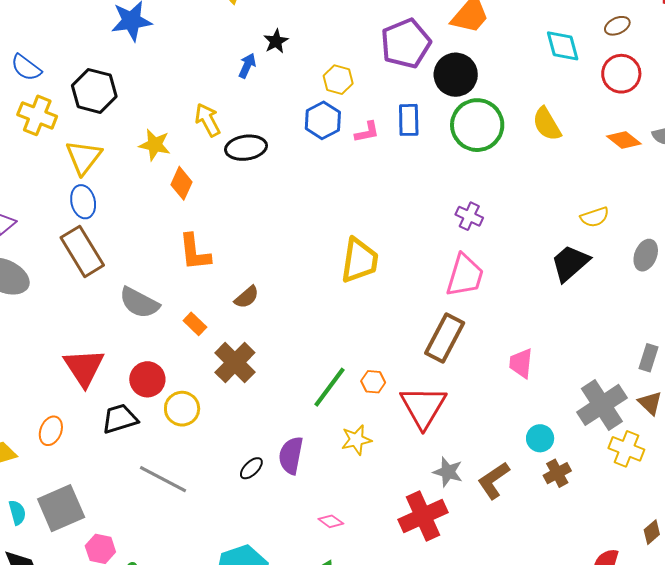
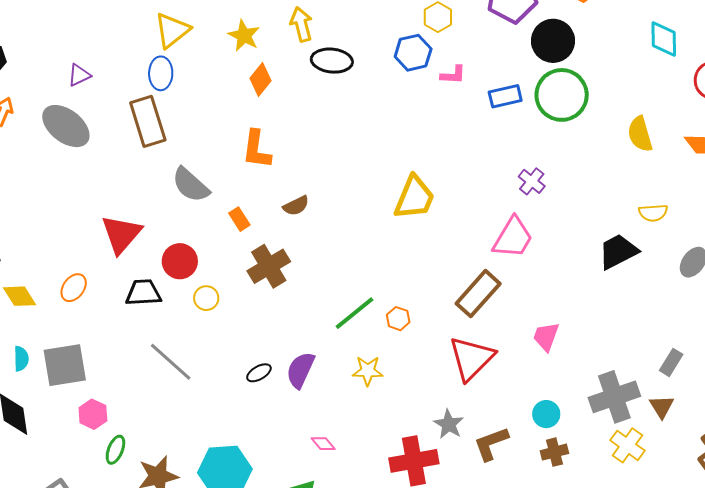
blue rectangle: (409, 120) -> (505, 96), moved, turned 64
yellow semicircle: (547, 124) -> (640, 134), moved
red triangle: (423, 407) -> (472, 358), moved
yellow circle: (182, 409) -> (206, 298), size x0.7

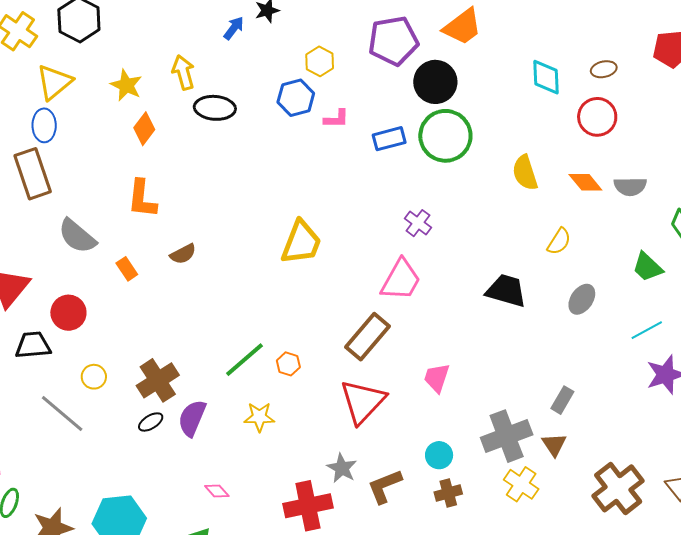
yellow semicircle: (653, 213) -> (559, 241), moved, turned -52
black trapezoid: (618, 251) -> (506, 291), turned 45
brown cross: (269, 266) -> (158, 380), moved
yellow circle: (206, 298) -> (94, 377), moved

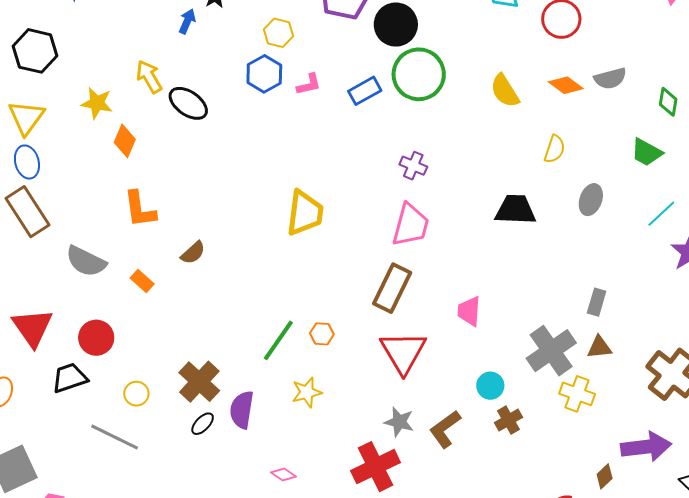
black ellipse: (215, 108) -> (188, 103), turned 45
brown triangle: (554, 445) -> (599, 347), turned -48

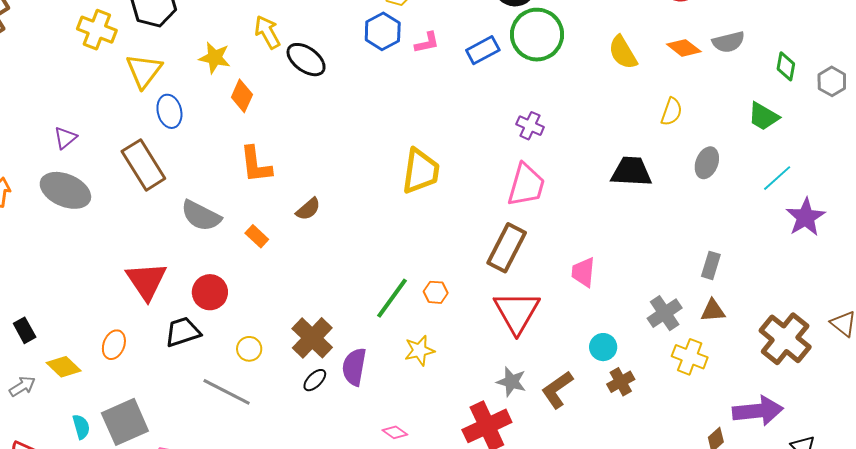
blue ellipse: (27, 162) -> (169, 111), moved
gray cross: (551, 351) -> (665, 313), size x0.7

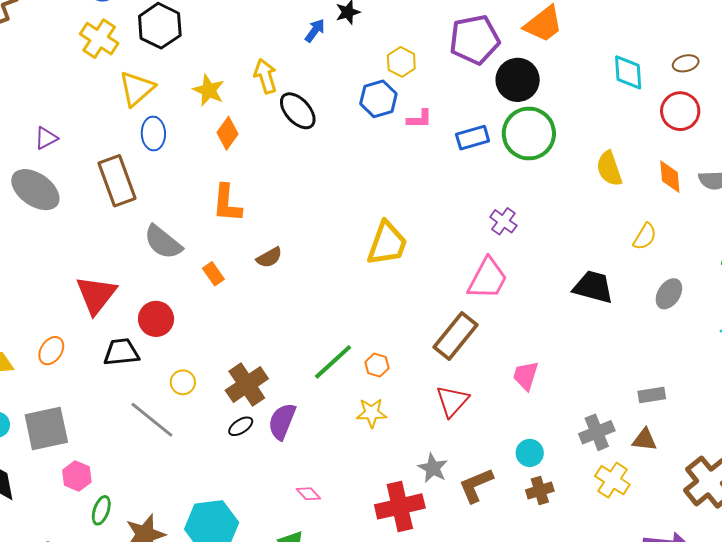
orange diamond: (684, 48) -> (670, 177), turned 36
gray rectangle: (711, 265) -> (652, 395), turned 52
red triangle: (517, 312) -> (452, 401), size x0.7
yellow star: (419, 351) -> (372, 413), moved

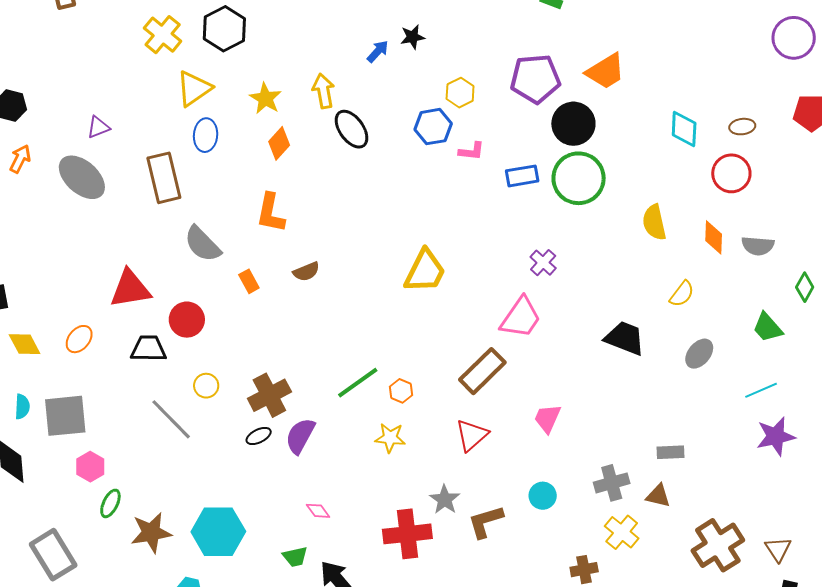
red triangle: (96, 295) -> (130, 289), turned 36
brown cross: (540, 491) -> (584, 570), moved

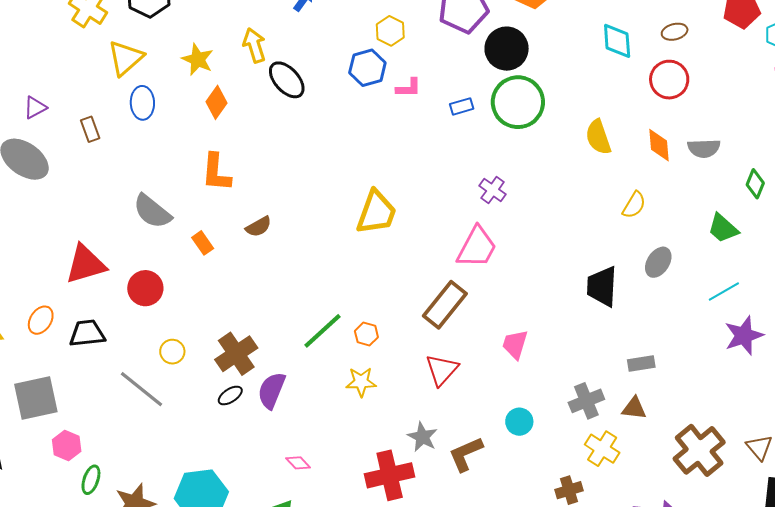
blue rectangle: (522, 176) -> (462, 106), size x0.7
brown rectangle: (164, 178) -> (90, 129), moved, size x0.5
black trapezoid: (625, 338) -> (602, 286), moved, turned -102
black trapezoid: (149, 349) -> (87, 333), moved

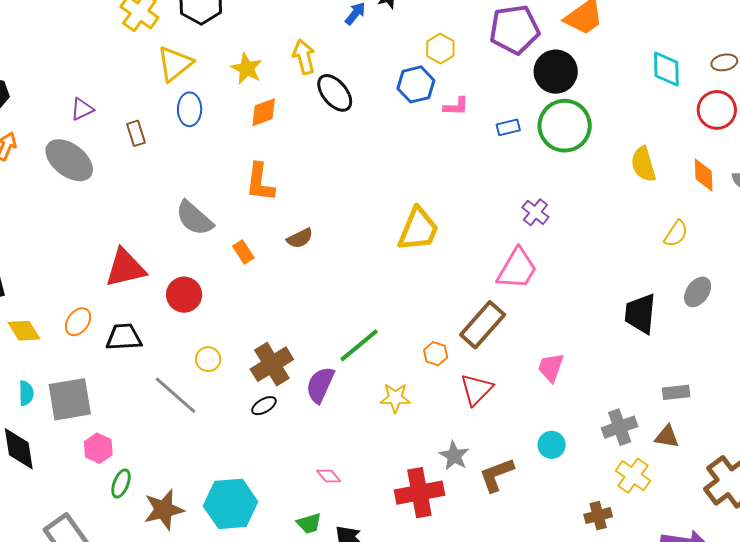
orange diamond: (217, 102) -> (264, 112), turned 32
orange hexagon: (366, 334) -> (436, 354), moved
purple semicircle: (272, 390) -> (320, 385), moved

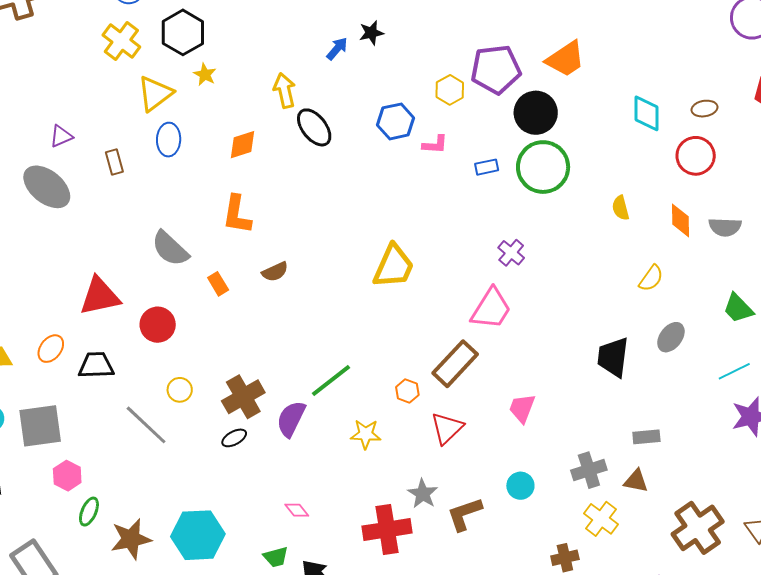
yellow hexagon: (440, 49) -> (450, 90), moved
yellow star: (247, 68) -> (205, 75), moved, size x0.7
yellow semicircle: (643, 164) -> (621, 208), size x0.7

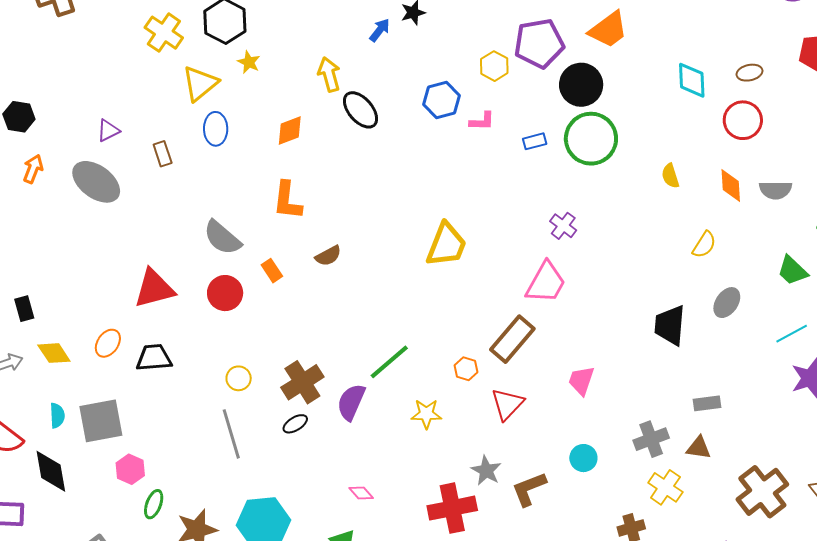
red circle: (158, 325) -> (225, 293), moved
gray line: (146, 425) -> (231, 434), moved, turned 33

